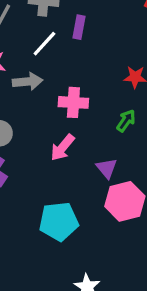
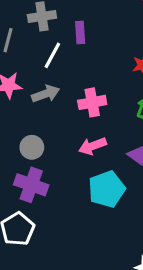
pink arrow: (62, 148) -> (92, 146), turned 44
cyan pentagon: (59, 221) -> (107, 189), moved

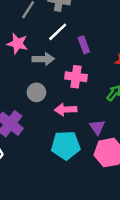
purple rectangle: (80, 33) -> (84, 45), moved, turned -35
gray circle: (32, 147) -> (36, 92), moved

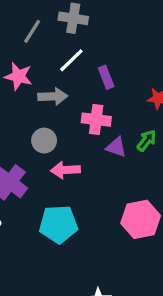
pink arrow: (66, 110) -> (65, 170), moved
purple triangle: (97, 127) -> (116, 147), moved, turned -35
cyan pentagon: (66, 145) -> (58, 224), moved

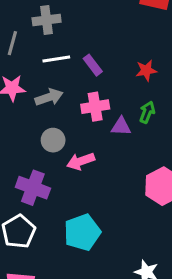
white line: (71, 60) -> (56, 59), turned 52
cyan pentagon: (58, 224) -> (82, 232), moved

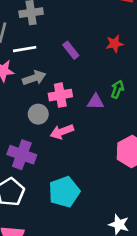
white line: (56, 59) -> (25, 49), moved
red star: (146, 70) -> (115, 44), moved
pink cross: (95, 107) -> (60, 95), moved

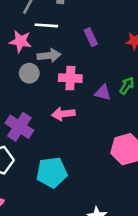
gray circle: (38, 114) -> (29, 73), moved

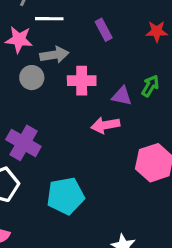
pink arrow: (63, 114) -> (105, 125), moved

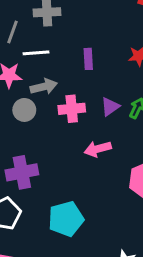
purple rectangle: (104, 30) -> (88, 59), turned 30
purple triangle: (122, 96) -> (110, 107), moved, turned -42
purple cross: (23, 143) -> (22, 172), turned -36

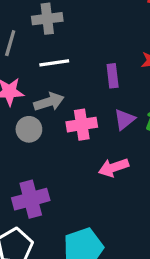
white line: (36, 53) -> (54, 63), moved
purple rectangle: (88, 59) -> (113, 76), moved

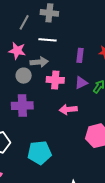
purple cross: (31, 199) -> (22, 106), moved

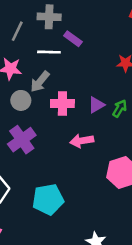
purple rectangle: (80, 55) -> (73, 39), moved, turned -56
gray arrow: (39, 62) -> (40, 82), turned 138
purple cross: (22, 106) -> (22, 140), turned -30

